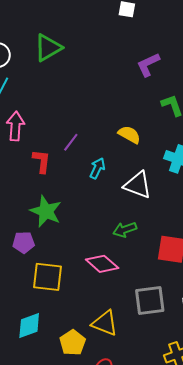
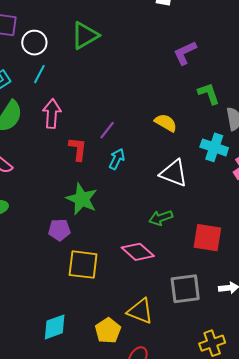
cyan arrow: (97, 168) -> (117, 159), moved
cyan diamond: (29, 326) -> (55, 327), moved

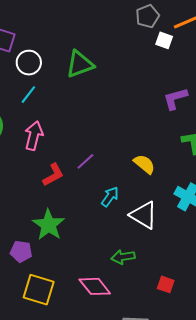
red L-shape: (78, 149) -> (53, 175), turned 45
cyan arrow: (117, 159) -> (110, 197), moved
red square: (207, 238) -> (166, 284), size x0.6

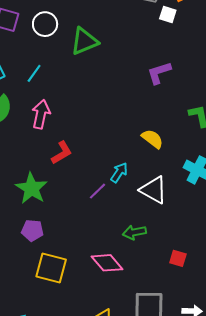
white circle: (29, 63) -> (45, 24), moved
purple L-shape: (175, 99) -> (159, 73), moved
purple line: (85, 161) -> (98, 191), moved
green star: (49, 225) -> (31, 188), moved

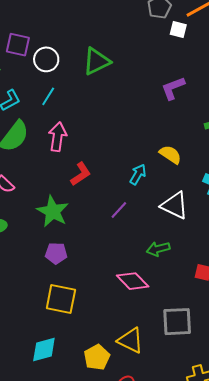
white circle: (45, 24) -> (46, 59), moved
cyan arrow: (119, 173) -> (138, 174), moved
yellow square: (51, 268) -> (61, 299), moved

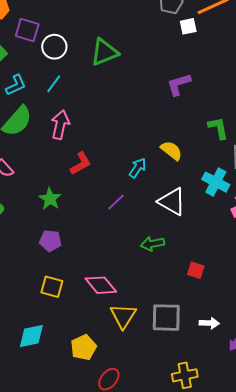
white square: (178, 29) -> (188, 26), turned -30
green star: (53, 211) -> (50, 199), size x0.7
pink diamond: (133, 281) -> (101, 285), moved
yellow square: (61, 299) -> (52, 287), size x0.7
yellow triangle: (131, 340) -> (123, 316), moved, turned 32

